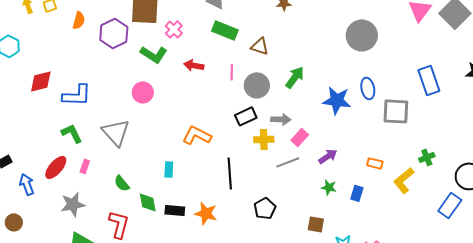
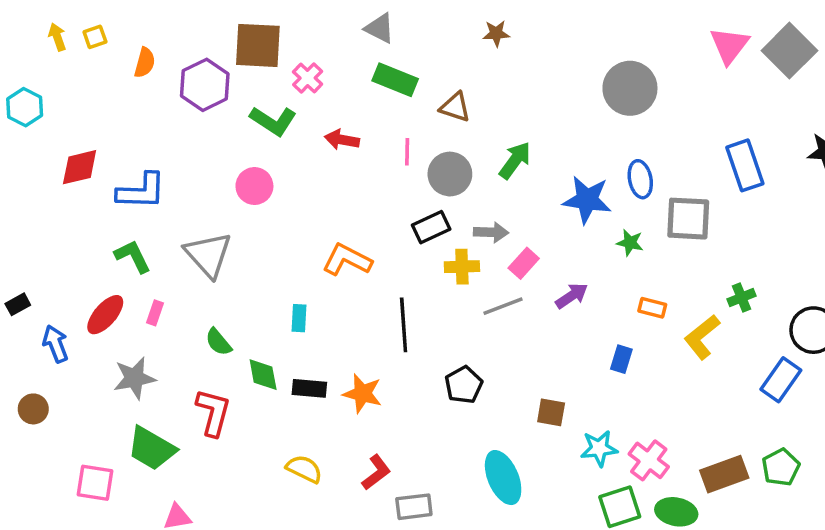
green star: (329, 187) -> (630, 243), moved

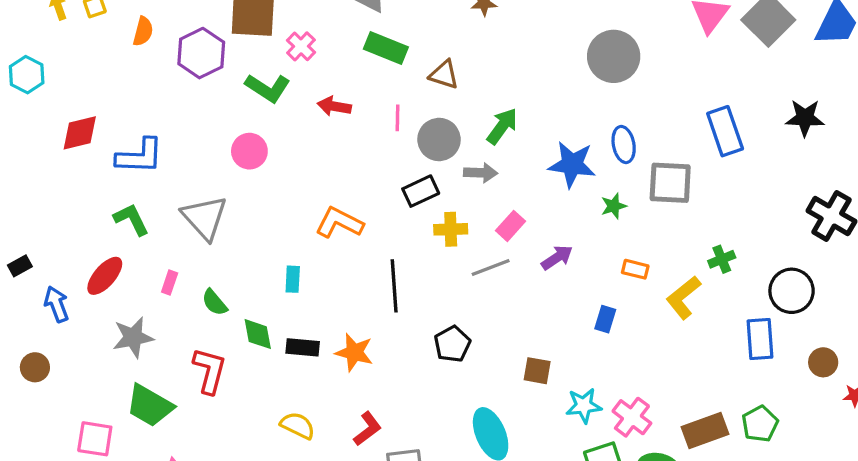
gray arrow: (491, 232) -> (481, 173), moved
green star: (630, 243) -> (614, 206), turned -30
pink rectangle: (155, 313) -> (170, 282), moved
blue rectangle: (781, 380) -> (760, 339), turned -39

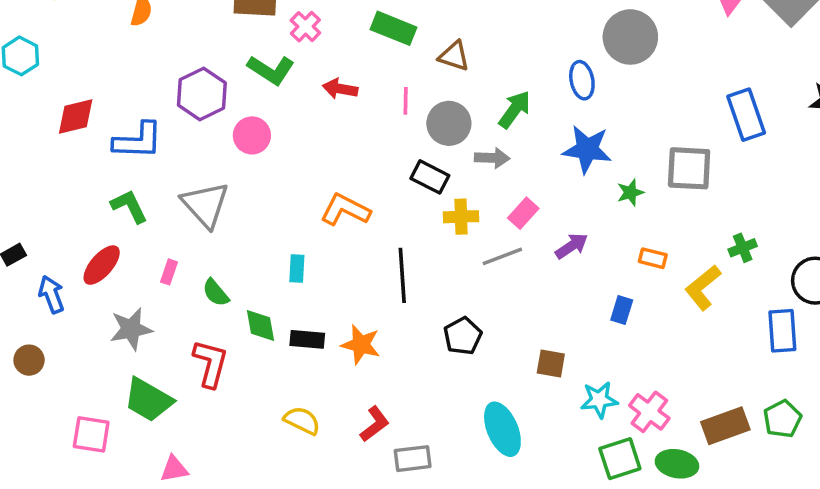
purple hexagon: (201, 53) -> (202, 94), moved
blue ellipse: (624, 144) -> (582, 80), moved
black rectangle: (421, 191) -> (430, 177), turned 52

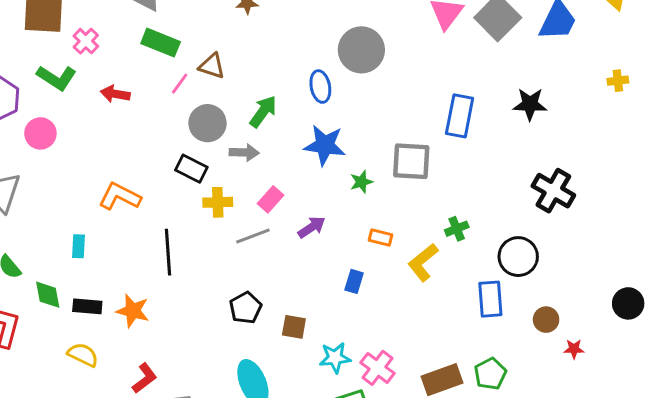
pink line: (406, 101) -> (180, 84), moved, turned 35
blue rectangle: (746, 115) -> (460, 116), turned 30
black pentagon: (463, 336) -> (246, 308), moved
yellow semicircle: (302, 421) -> (83, 355), moved

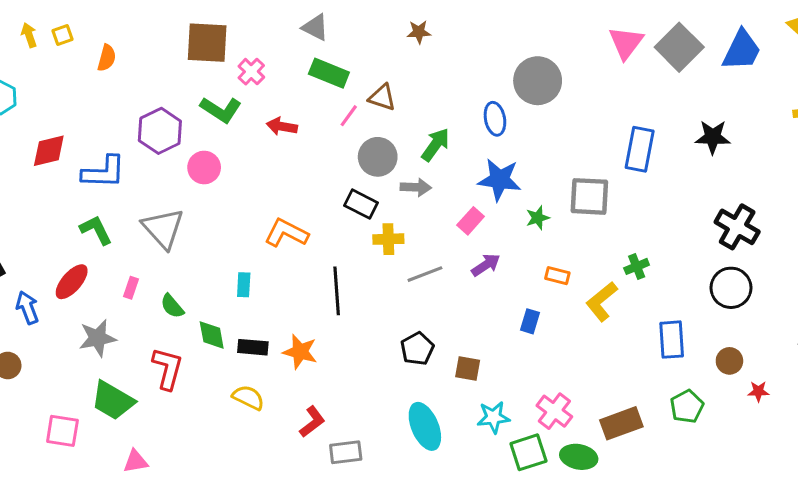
pink rectangle: (271, 199) -> (471, 221), moved
black circle: (518, 257) -> (731, 288), moved
cyan star: (335, 358) -> (493, 417), moved
green pentagon: (490, 374) -> (687, 407), moved

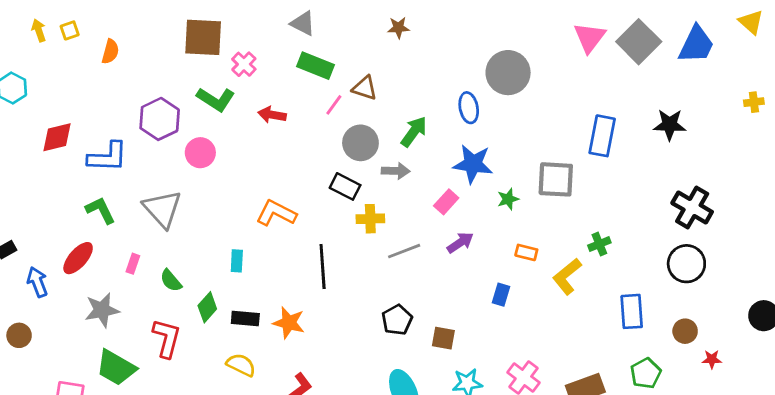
green diamond: (212, 335) -> (207, 307), turned 52

